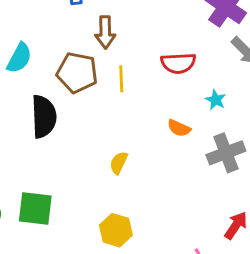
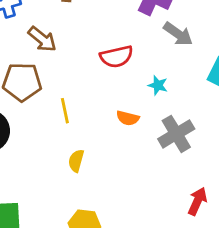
brown arrow: (105, 32) -> (42, 39), turned -40
yellow line: (121, 79) -> (65, 111), moved

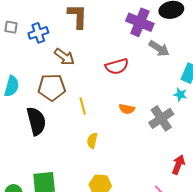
cyan star: (158, 85) -> (180, 95), moved

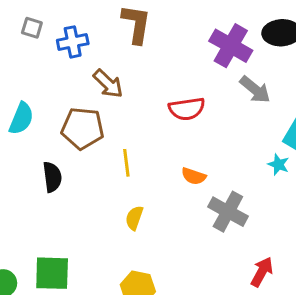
gray cross: (161, 118) -> (228, 212), moved, turned -35
black semicircle: (36, 121) -> (52, 177), size x0.7

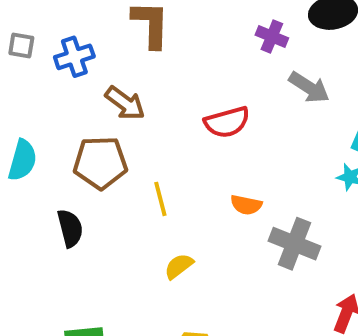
purple cross: (231, 46) -> (272, 37), size x0.6
yellow semicircle: (134, 218) -> (179, 266), turned 40

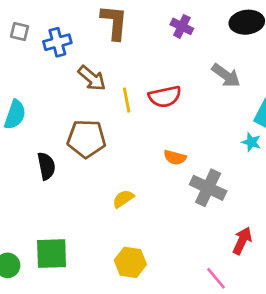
purple cross: (272, 37) -> (182, 26), moved
brown pentagon: (100, 163) -> (86, 139), moved
yellow line: (160, 199) -> (127, 100), moved

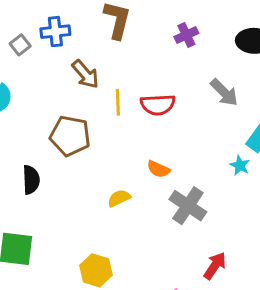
purple cross: (182, 26) -> (186, 35), turned 30
gray square: (20, 32) -> (20, 45), moved, turned 30
black semicircle: (46, 166) -> (31, 180), moved
yellow semicircle: (123, 199) -> (119, 198), moved

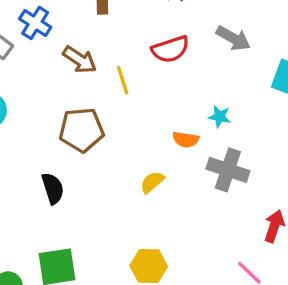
blue cross: (55, 32) -> (35, 23), turned -36
red semicircle: (158, 105) -> (170, 49), moved
cyan star: (240, 165) -> (220, 117), moved

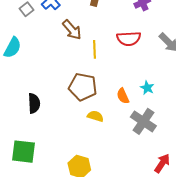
brown pentagon: (82, 130) -> (83, 87), moved
orange semicircle: (186, 140) -> (123, 96), turned 42
yellow semicircle: (152, 182) -> (95, 116), turned 42

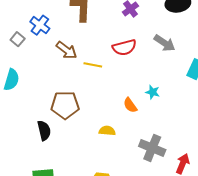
yellow line: (95, 49) -> (93, 65), turned -66
brown pentagon: (83, 87) -> (65, 105), moved
gray cross: (143, 121) -> (152, 148), moved

